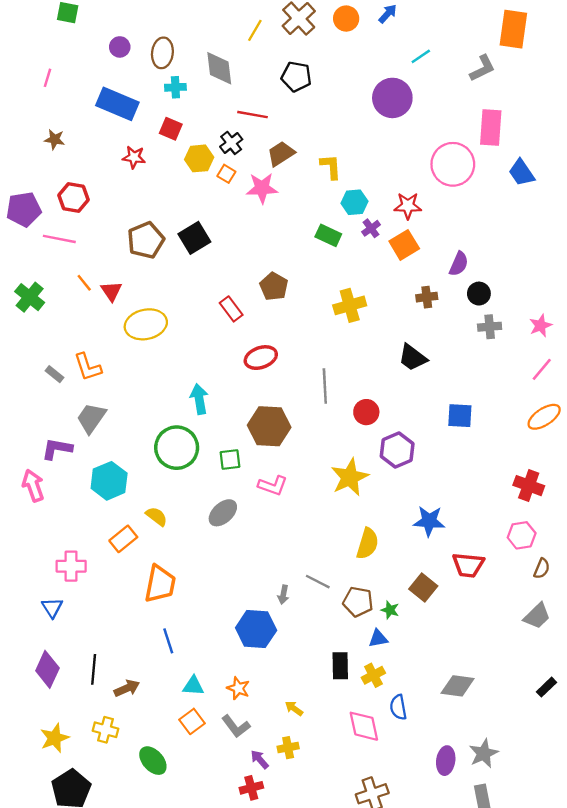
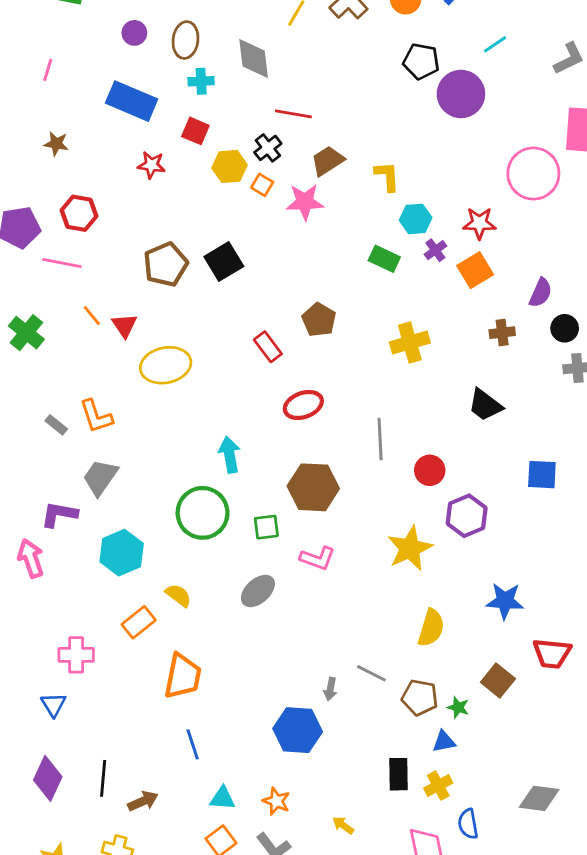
black pentagon: (296, 77) -> (421, 61), moved

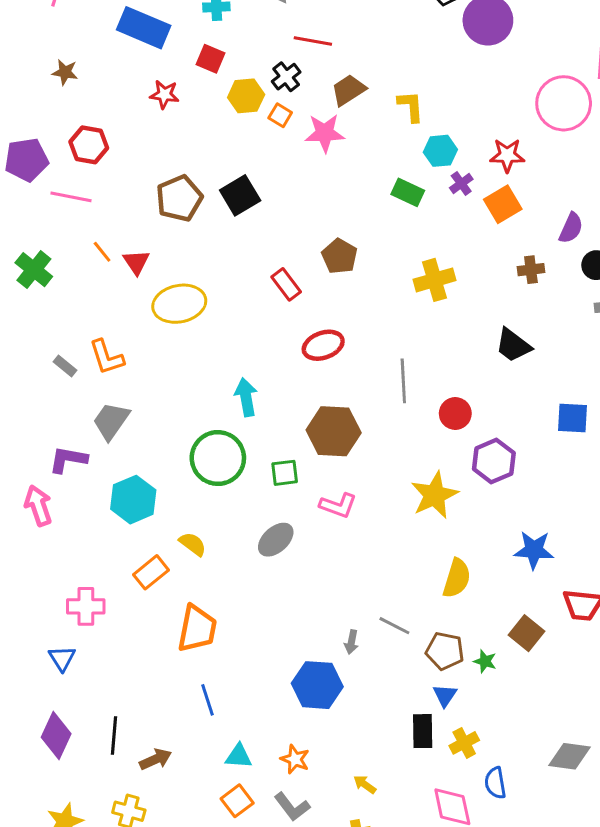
blue triangle: (444, 742) -> (445, 695), moved, turned -45

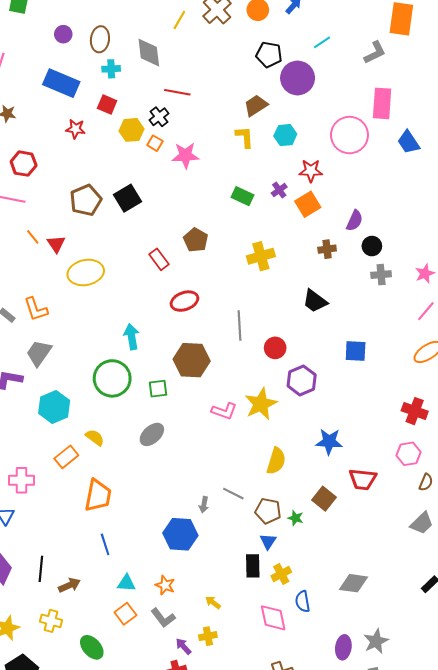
brown trapezoid: (348, 90) -> (256, 105), moved
cyan hexagon: (440, 151) -> (285, 135), moved
pink L-shape: (338, 506) -> (224, 411), moved

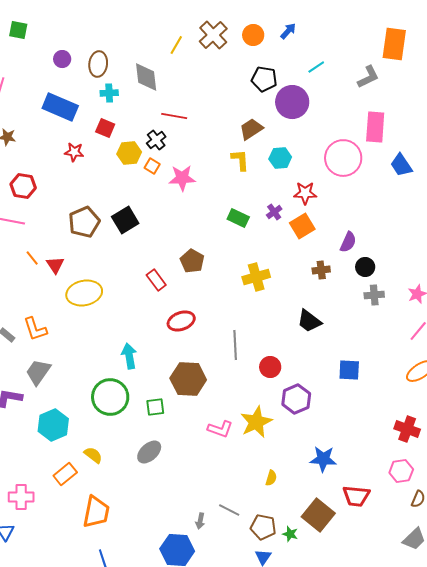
yellow semicircle: (276, 461) -> (271, 478), size x0.6
brown square: (324, 499) -> (318, 515), size x1.4

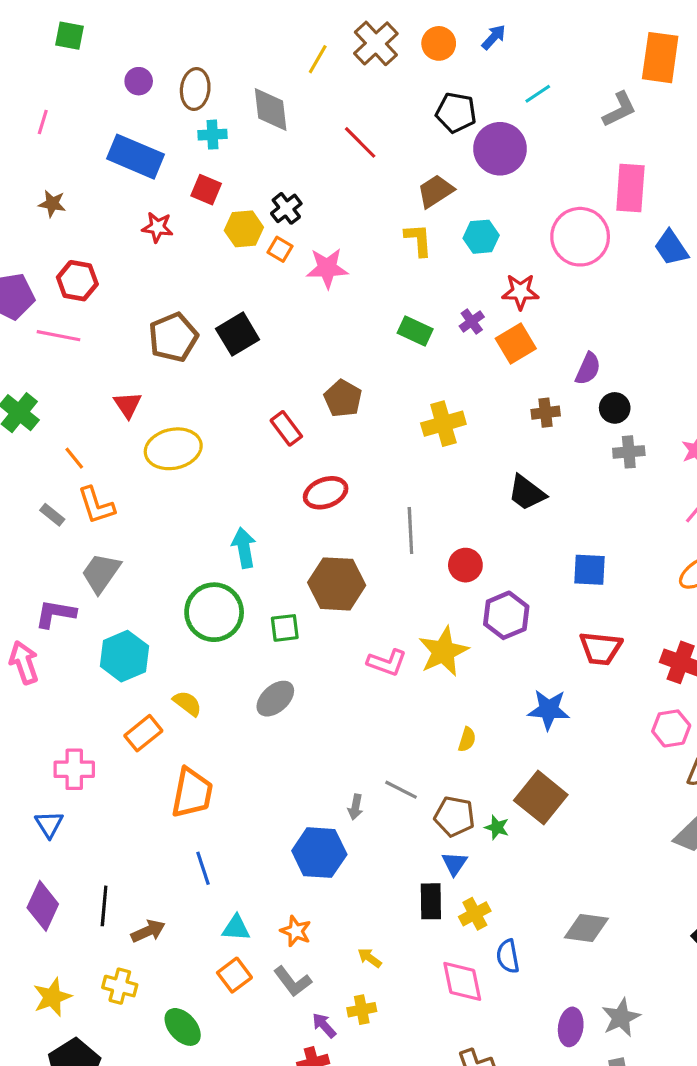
red line: (174, 116) -> (360, 142), moved, turned 35
orange line: (32, 258) -> (74, 458), moved
red trapezoid: (356, 496) -> (601, 648), moved

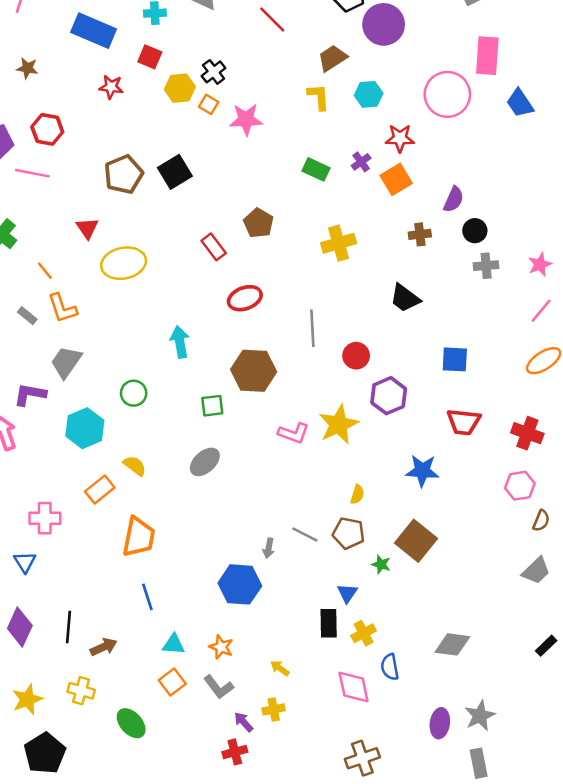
green circle: (214, 612) -> (134, 393), moved, size x0.6
brown pentagon: (454, 816) -> (349, 533), moved

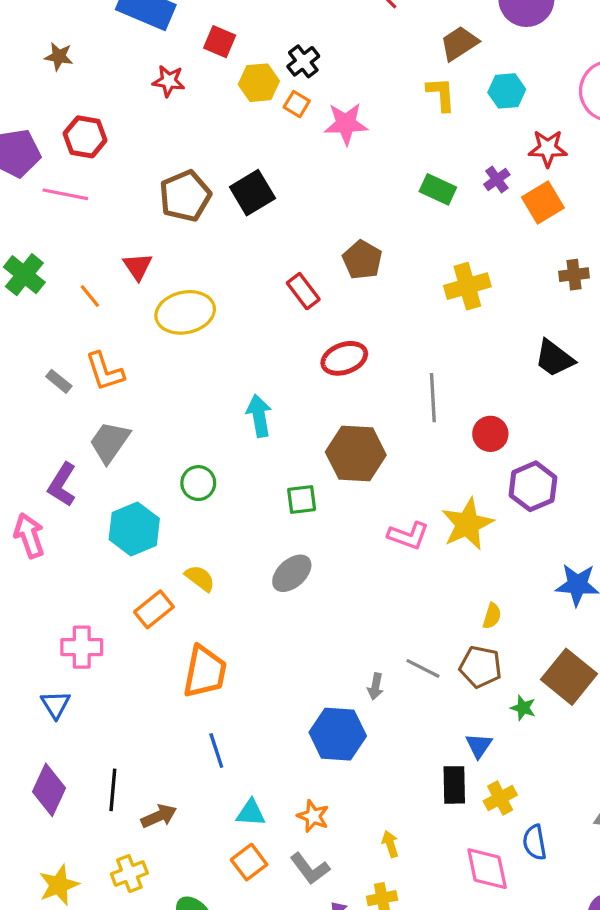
orange line: (45, 271) -> (90, 296), moved
purple L-shape: (30, 394) -> (62, 485), turned -68
yellow arrow: (280, 668) -> (390, 844), turned 36
yellow cross: (81, 691) -> (129, 874), turned -36

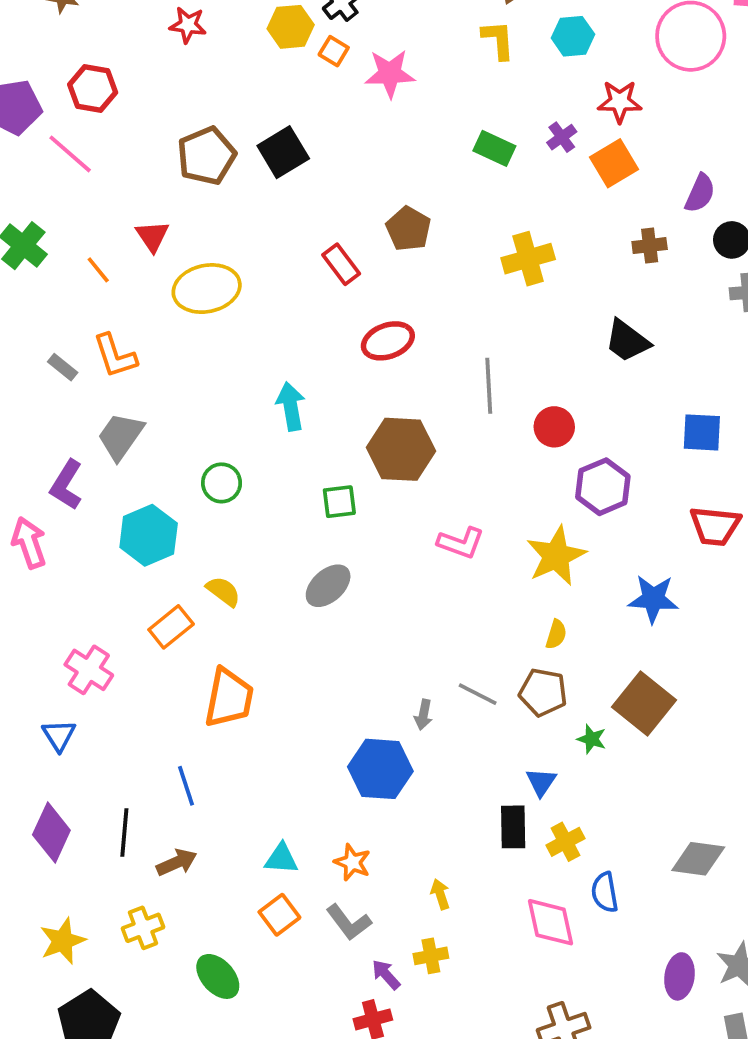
pink line: (65, 194) -> (70, 154), turned 30
yellow star: (467, 524) -> (556, 556), moved
pink cross: (82, 647) -> (89, 670), turned 33
blue line: (216, 750) -> (186, 786), moved

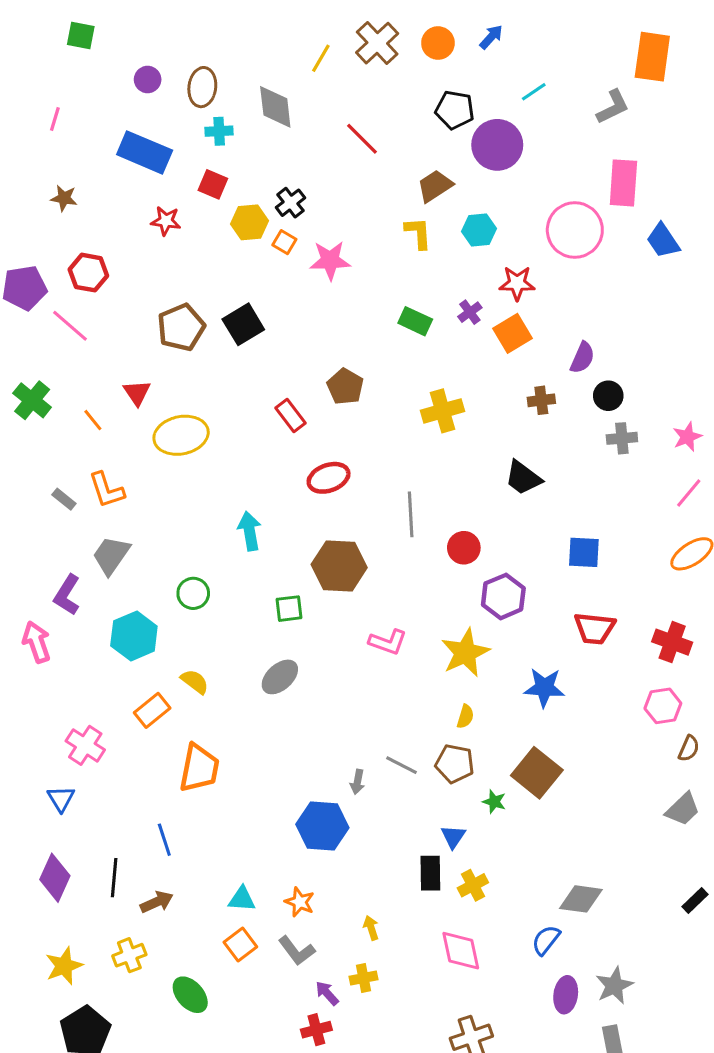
blue semicircle: (605, 892) -> (546, 940), moved, turned 48

